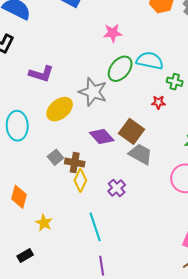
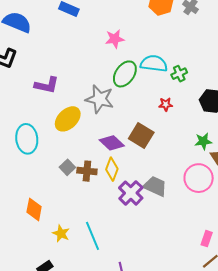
green cross: (175, 82) -> (179, 74), moved, turned -35
gray trapezoid: (140, 154) -> (155, 186), moved
yellow diamond: (80, 180) -> (112, 169), moved
purple cross: (117, 188) -> (131, 193), size x1.4
cyan line: (95, 227) -> (93, 236), moved

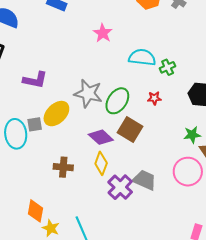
pink star: (115, 39) -> (103, 33), turned -30
green ellipse: (125, 74) -> (117, 101), moved
gray square: (67, 167) -> (35, 124), moved, turned 35
brown cross: (87, 171) -> (63, 167), moved
orange diamond: (34, 209) -> (36, 211), moved

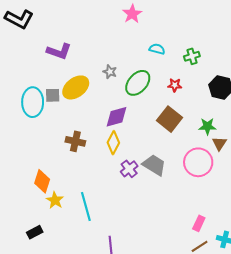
cyan semicircle: (142, 57) -> (157, 49), moved, size x0.6
gray star: (88, 93) -> (110, 72), size x0.5
brown square: (130, 129) -> (169, 119), moved
purple diamond: (101, 137) -> (117, 117), turned -65
purple cross: (120, 187) -> (129, 169), size x0.7

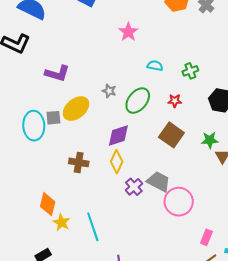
pink circle: (198, 162) -> (179, 202), moved

